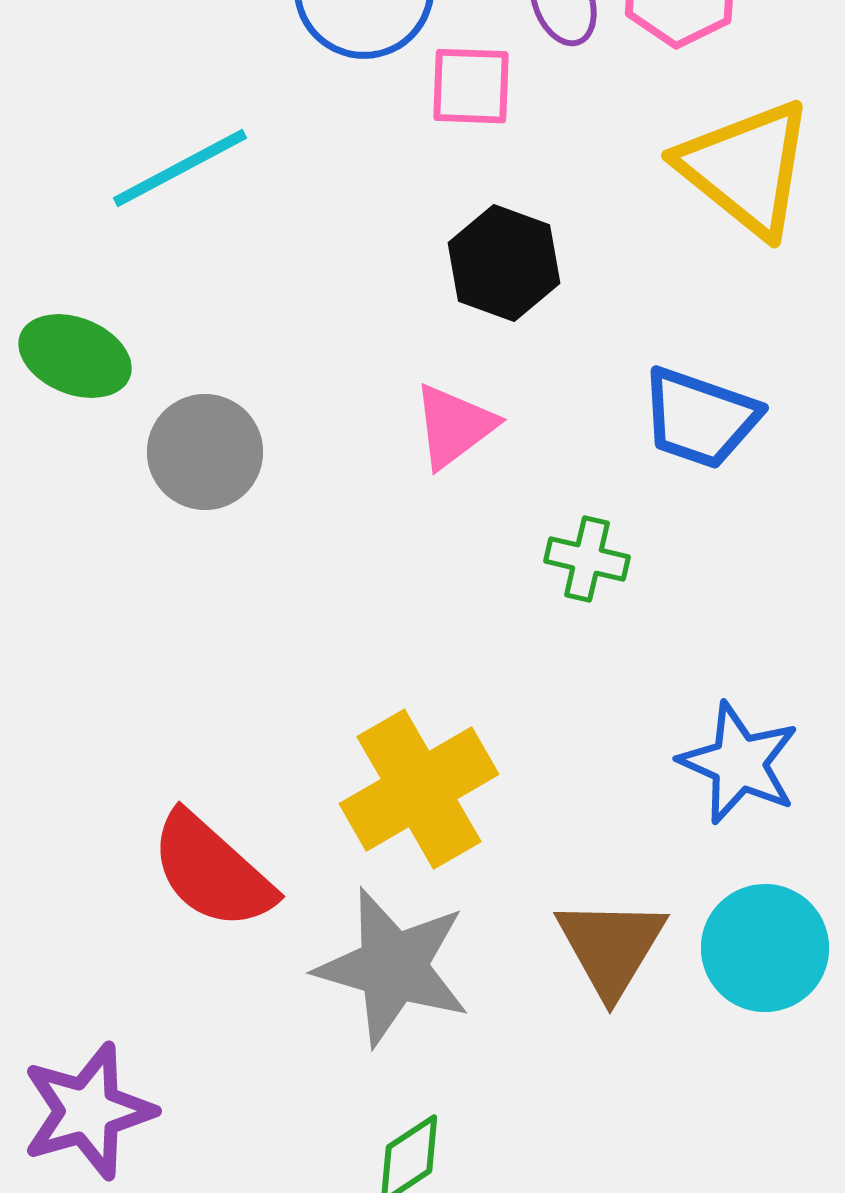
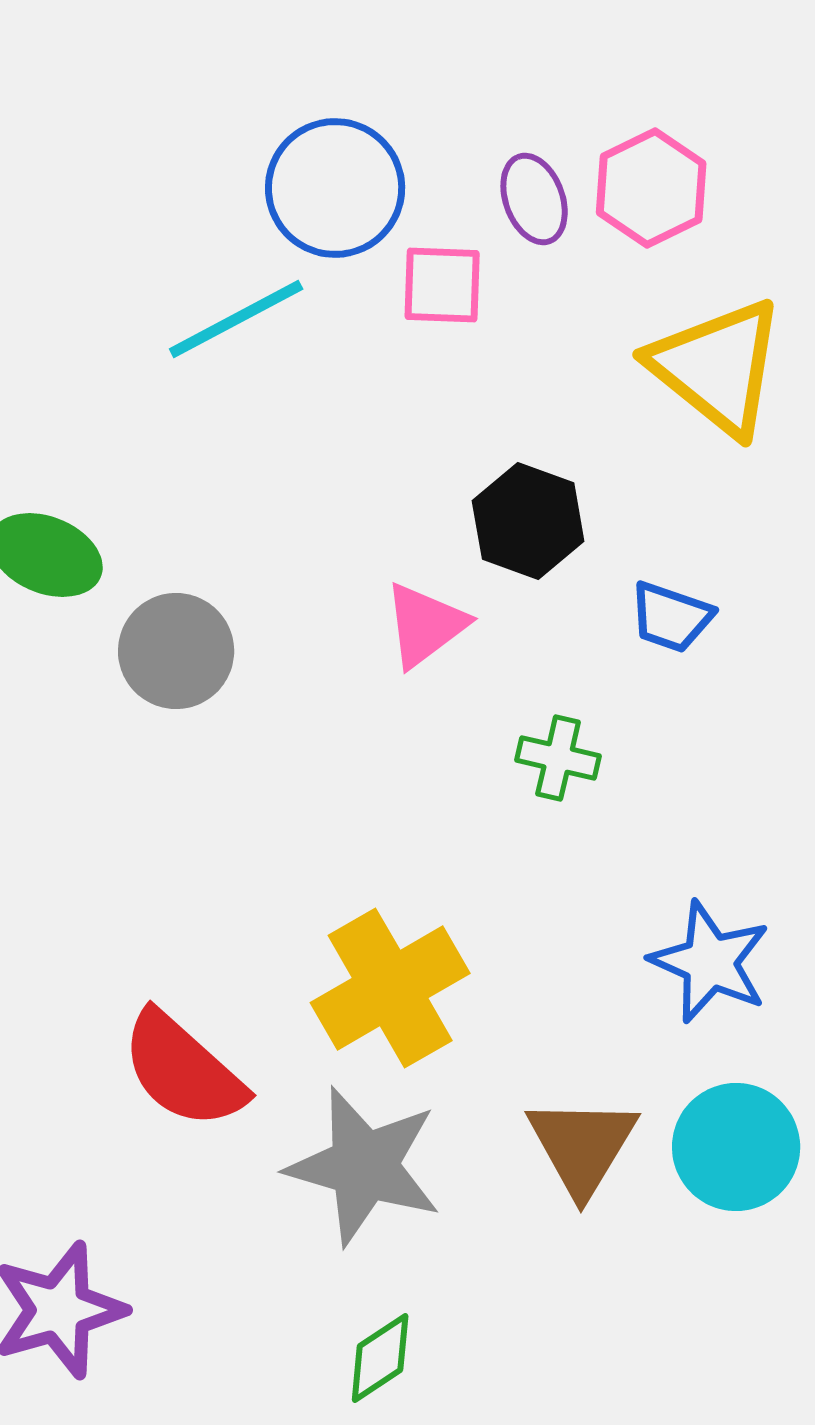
cyan line: (180, 168) -> (236, 319), moved
black hexagon: (504, 263) -> (528, 521), moved
blue trapezoid: (700, 418) -> (671, 617), size x0.7

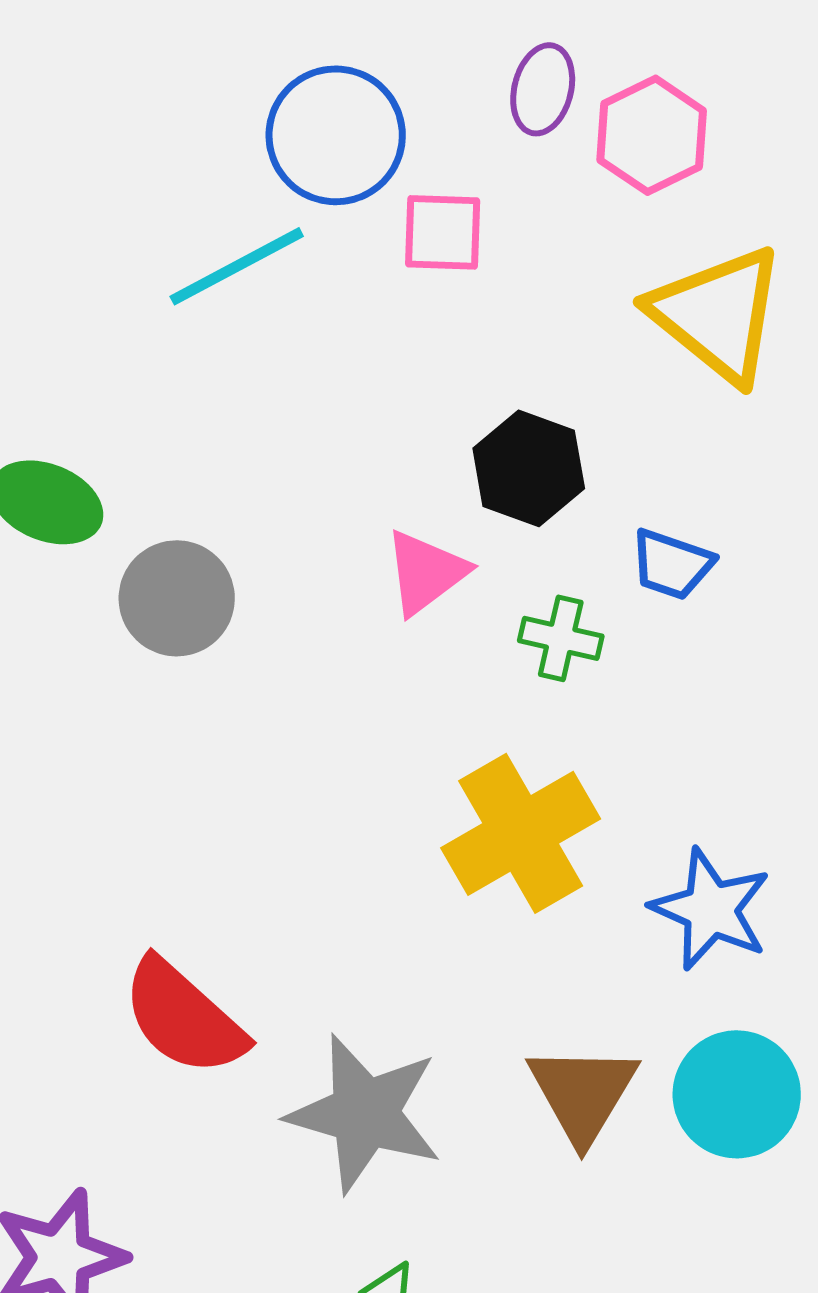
purple ellipse: (534, 199) -> (543, 89), moved, turned 34
green cross: (558, 758) -> (561, 638), moved
yellow cross: (390, 988) -> (521, 833), moved

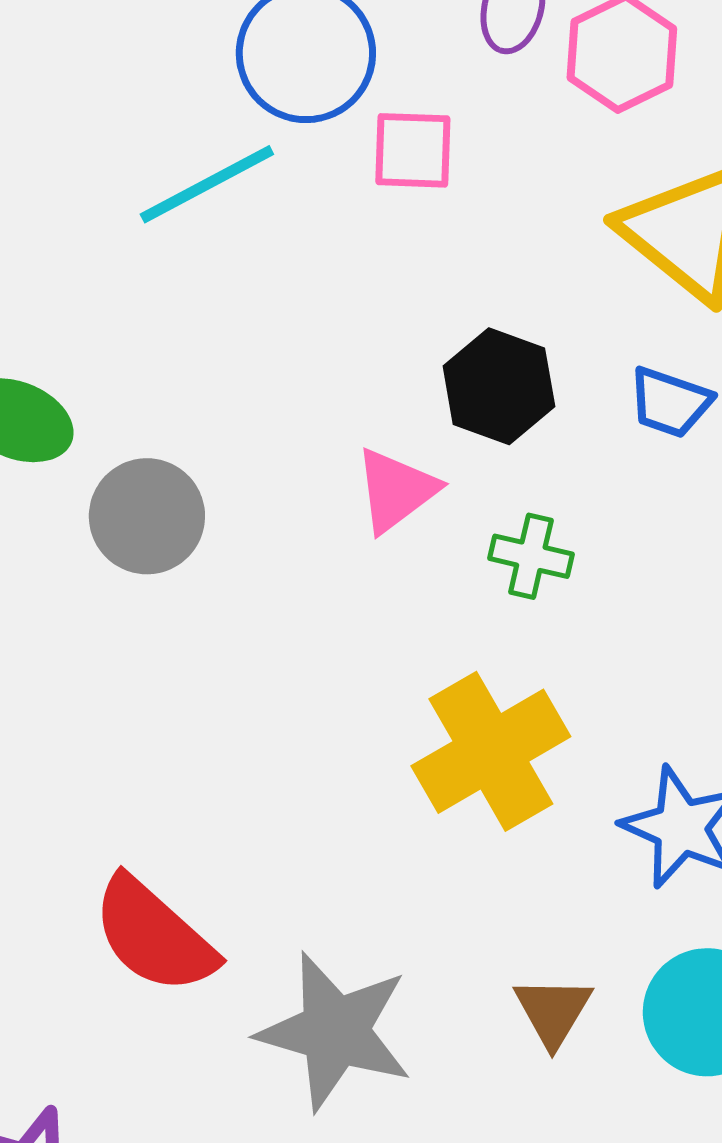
blue trapezoid: (672, 564) -> (670, 402), moved
brown triangle: (583, 1093) -> (553, 1011), size x0.7

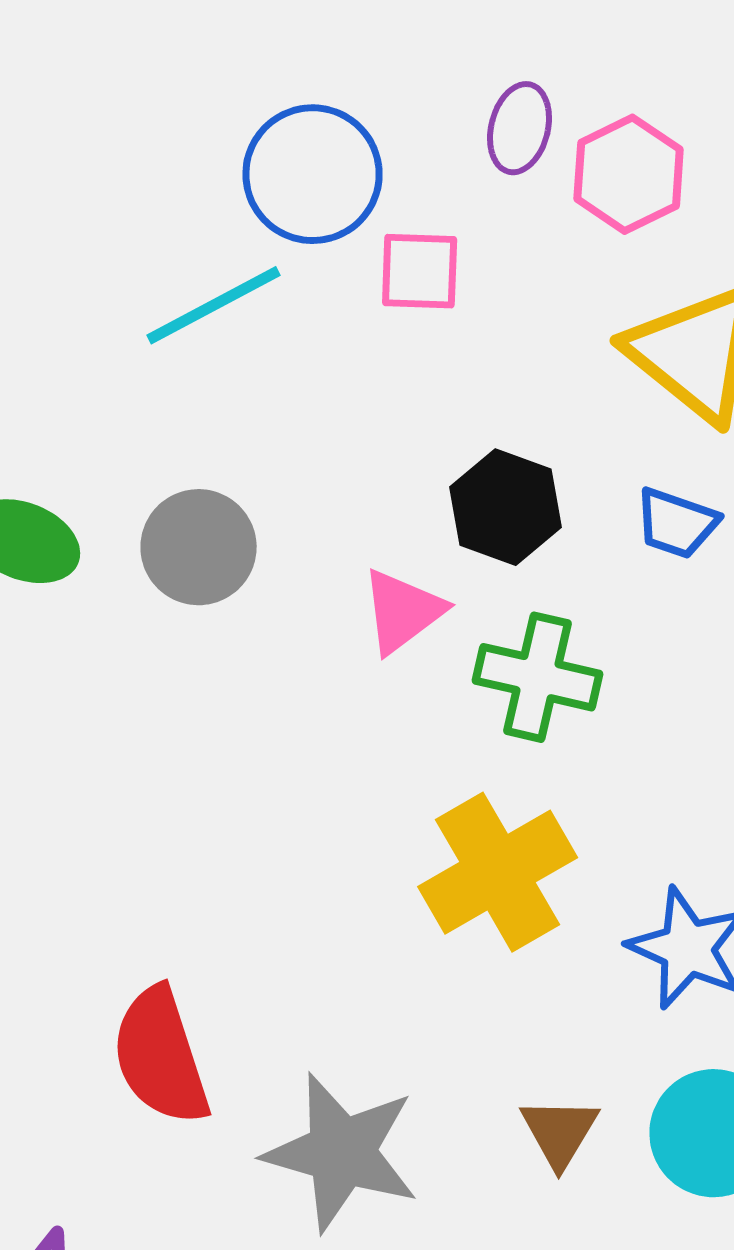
gray circle: (147, 516) -> (199, 547), moved
green cross: (531, 556) -> (538, 677), size x1.5
red semicircle: (154, 935) -> (161, 1056), turned 30

